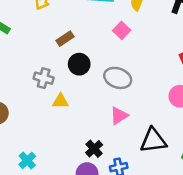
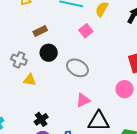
pink triangle: (119, 116) -> (83, 100), moved
black cross: (94, 149) -> (41, 119), moved

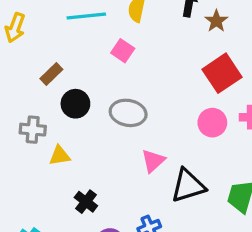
black cross: (41, 119) -> (86, 202), moved

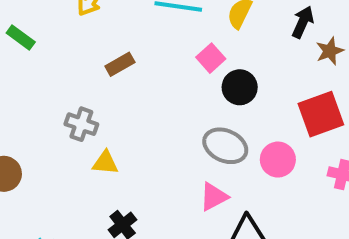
black circle: (75, 104) -> (240, 87), moved
gray ellipse: (128, 113) -> (225, 146), moved
pink circle: (212, 123) -> (278, 160), moved

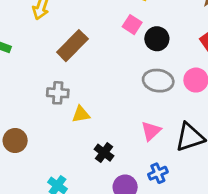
brown rectangle: (120, 64) -> (72, 46), size x1.6
pink triangle: (214, 197) -> (151, 131), moved

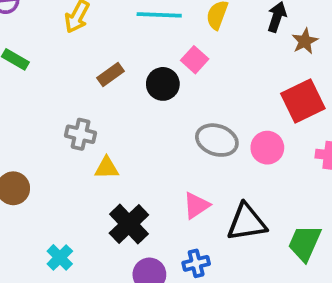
black circle: (157, 39) -> (163, 84), moved
brown rectangle: (72, 46) -> (111, 75), size x0.6
black cross: (104, 153) -> (129, 224), size x1.5

